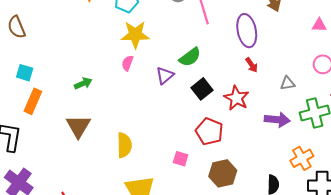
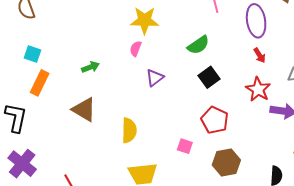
purple triangle: (165, 76) -> (155, 78), moved
red star: (236, 98) -> (258, 89), moved
brown triangle: (78, 126) -> (84, 110), turned -32

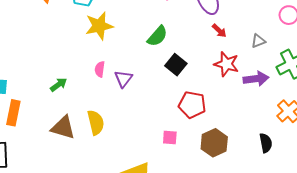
pink semicircle: (136, 49) -> (100, 69), moved
yellow semicircle: (129, 130) -> (96, 122), moved

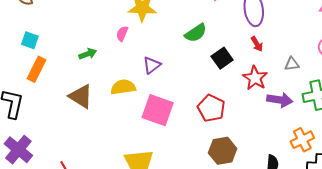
black square: (176, 65) -> (222, 58), moved
pink semicircle: (100, 69) -> (122, 34), moved
yellow semicircle: (96, 122) -> (123, 87), moved, turned -100
pink square: (170, 137) -> (158, 110), moved, size x2.0

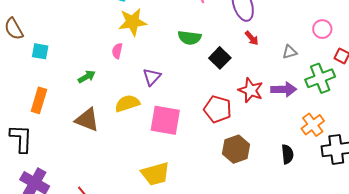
green semicircle: (196, 33) -> (190, 38), turned 50
cyan square: (30, 40) -> (40, 51), moved
red star: (255, 78) -> (251, 90), moved

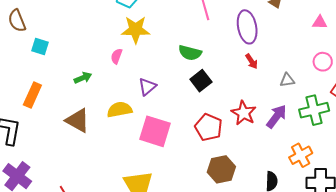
black square: (220, 58) -> (201, 81), moved
purple arrow: (284, 89) -> (276, 116), turned -60

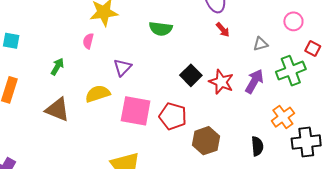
green arrow: (83, 78) -> (57, 67), turned -30
black square: (201, 81) -> (191, 75), moved
red pentagon: (208, 127) -> (173, 116), moved

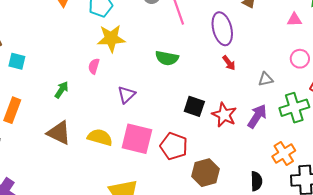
black square: (191, 75) -> (194, 106), turned -30
yellow semicircle: (98, 94) -> (100, 137), moved, turned 30

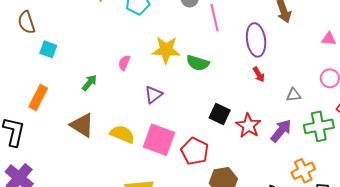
yellow star: (111, 38) -> (166, 50), moved

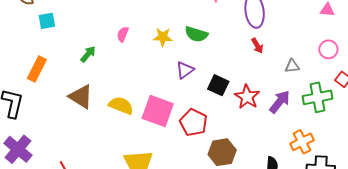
cyan square: (48, 49) -> (47, 21), turned -30
yellow star: (166, 50) -> (163, 37), moved, size x0.7
purple triangle: (153, 95) -> (185, 70), moved

